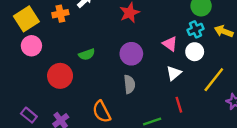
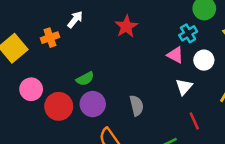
cyan cross: (196, 29) -> (188, 33), moved
pink circle: (31, 46) -> (31, 89), moved
purple circle: (131, 54) -> (93, 104), moved

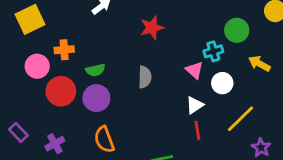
orange cross: (50, 38) -> (64, 50), moved
gray semicircle: (137, 106) -> (145, 77), moved
red line: (194, 121) -> (197, 131), moved

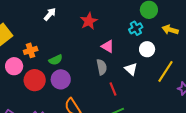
pink triangle: (194, 70) -> (108, 46), moved
gray semicircle: (145, 77) -> (102, 67), moved
white triangle: (195, 105) -> (131, 69), turned -32
red line: (197, 131) -> (113, 89), moved

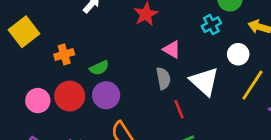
white circle: (147, 49) -> (238, 54), moved
pink circle: (14, 66) -> (38, 101), moved
white triangle: (131, 69) -> (204, 81), size x1.6

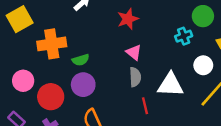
pink triangle: (172, 50) -> (134, 52), moved
orange cross: (64, 54) -> (52, 44), size x1.6
white triangle: (204, 81) -> (170, 85), turned -48
red circle: (70, 96) -> (51, 97), moved

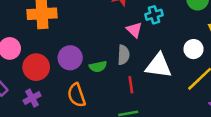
cyan cross: (184, 36) -> (154, 15), moved
pink triangle: (134, 52) -> (134, 30), moved
green semicircle: (81, 60) -> (98, 67), moved

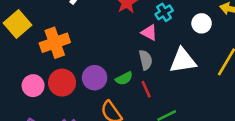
white circle: (194, 49) -> (202, 23), moved
red circle: (36, 67) -> (62, 83), moved
red line: (131, 85) -> (146, 89), moved

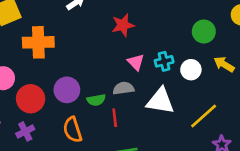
cyan cross: (164, 12) -> (164, 61), moved
gray semicircle: (146, 60) -> (123, 88), turned -102
red circle: (62, 83) -> (31, 99), moved

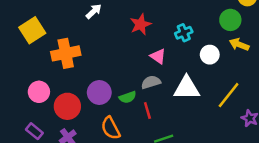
green circle: (204, 32) -> (230, 20), moved
cyan cross: (164, 61) -> (184, 33), moved

